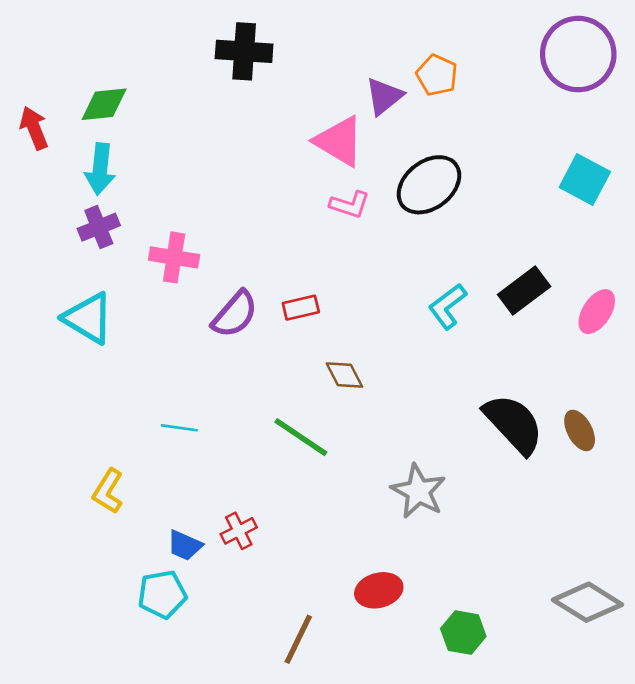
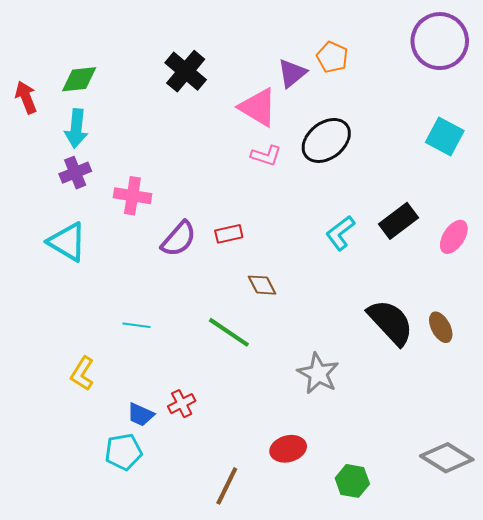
black cross: (244, 51) -> (186, 71), moved, turned 36

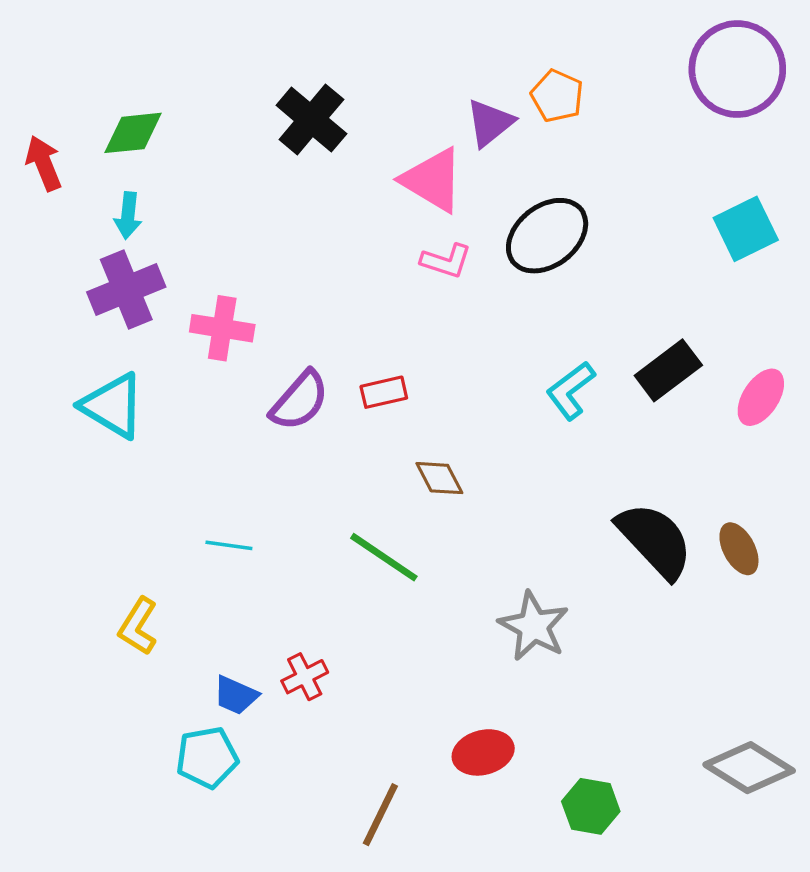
cyan arrow: (76, 128) -> (128, 215), size x0.7
cyan square: (445, 136) -> (746, 229), turned 36
purple cross: (75, 173) -> (126, 290), size x1.4

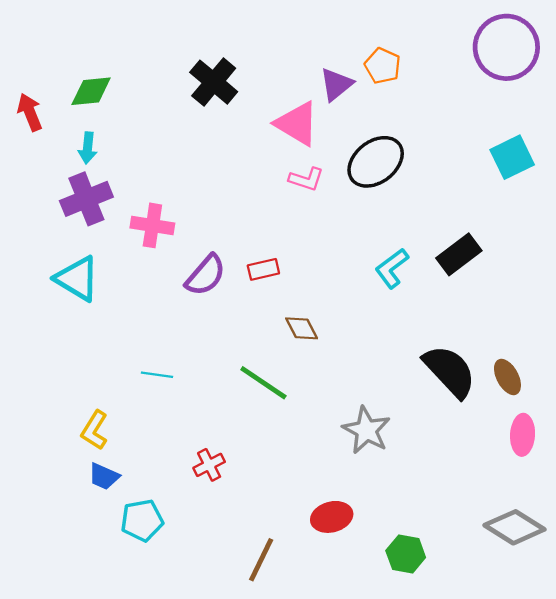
pink ellipse: (761, 397) -> (523, 435), moved, turned -30
blue trapezoid: (236, 695) -> (104, 476), moved

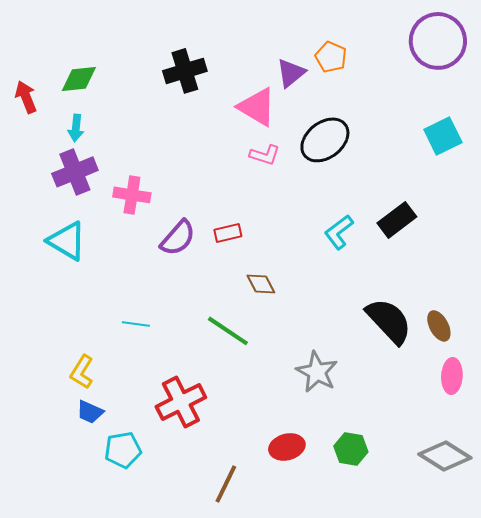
black cross: (214, 82) -> (185, 71), turned 33
red cross: (209, 465) -> (181, 402), size x1.8
green hexagon: (406, 554) -> (351, 449), moved

